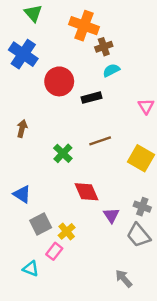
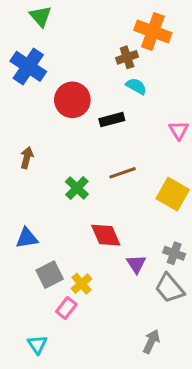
orange cross: (84, 26) -> (153, 31), moved
cyan semicircle: (111, 70) -> (136, 86), turned 56
blue triangle: (22, 194) -> (27, 238), turned -42
cyan triangle: (31, 269) -> (37, 344), moved, turned 35
gray arrow: (124, 279) -> (151, 341), turned 66

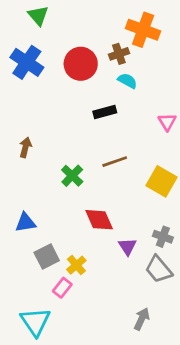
red circle: (72, 100) -> (81, 64), moved
cyan triangle: (37, 344) -> (35, 322), size x1.6

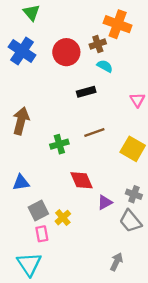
brown arrow: (25, 147) -> (21, 121), size x1.6
green cross: (72, 176) -> (59, 144), turned 30
purple triangle: (127, 247) -> (105, 202), turned 35
pink rectangle: (62, 288) -> (42, 234), moved, turned -49

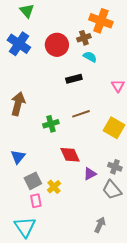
blue triangle: (21, 183) -> (18, 157), turned -42

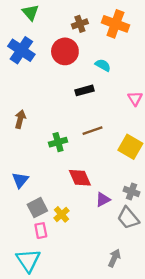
brown cross: (84, 38) -> (80, 24), moved
brown arrow: (18, 104) -> (20, 119), size x0.7

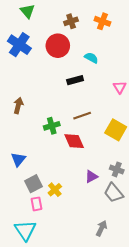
orange cross: (115, 24) -> (102, 21), size x0.7
red diamond: (80, 178) -> (74, 141), moved

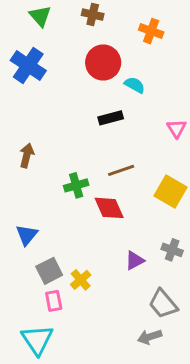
brown cross: (71, 21) -> (93, 15), moved, turned 32
red circle: (58, 46) -> (103, 63), moved
gray trapezoid: (114, 193) -> (163, 304), moved
gray arrow: (101, 228) -> (150, 337), turned -133

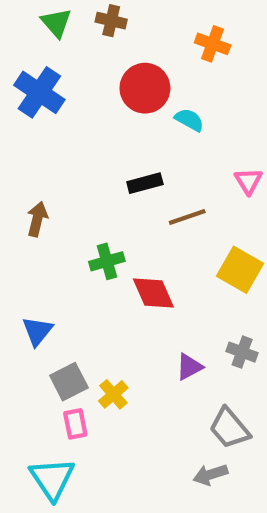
brown cross: (93, 15) -> (111, 21), moved
black rectangle: (111, 118) -> (145, 183), moved
brown line: (121, 170) -> (187, 217), moved

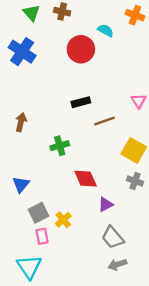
orange cross: (213, 44) -> (135, 15), moved
cyan semicircle: (189, 120) -> (106, 30), moved
red diamond: (153, 293) -> (86, 179), moved
gray cross: (242, 352) -> (135, 181), moved
gray trapezoid: (229, 428) -> (113, 237), moved

